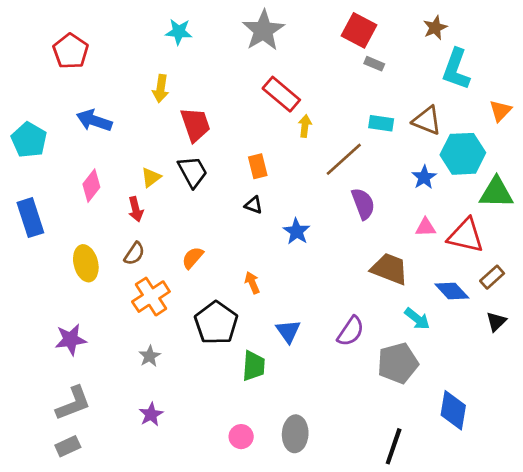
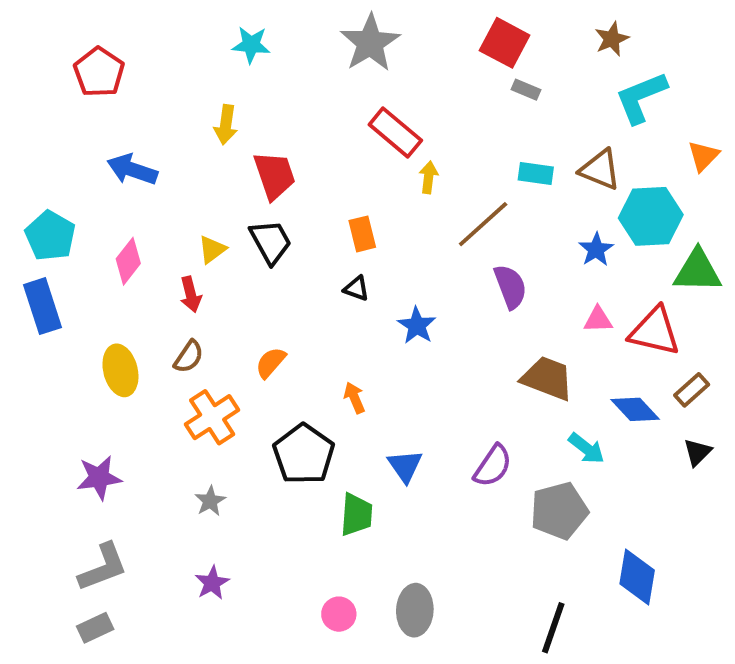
cyan L-shape: (456, 69) -> (641, 97), turned 48
cyan pentagon: (29, 140) -> (50, 236), moved

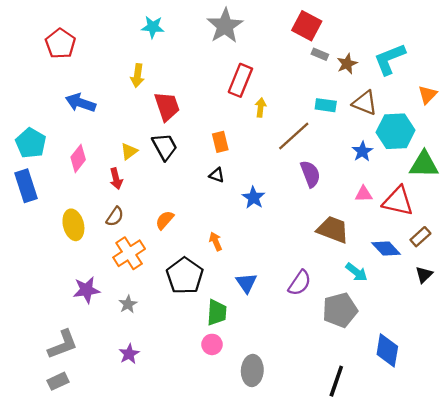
brown star: (612, 39) -> (347, 64), moved
red rectangle: (395, 133) -> (240, 80), turned 72
purple star: (99, 478) -> (86, 290), moved
pink circle: (339, 614) -> (212, 344), moved

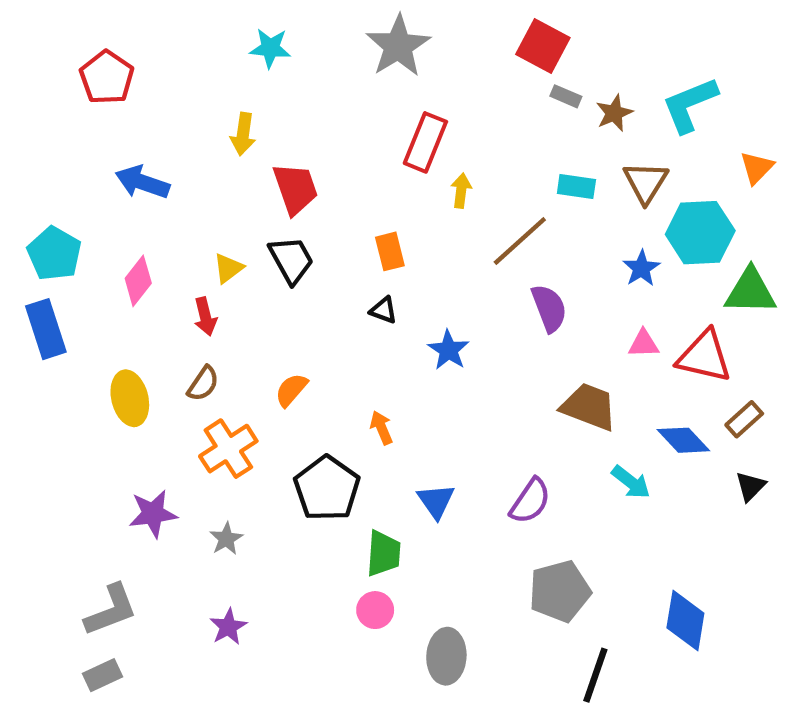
brown triangle: (365, 103) -> (646, 182), turned 40
gray pentagon: (340, 310) -> (560, 591), moved

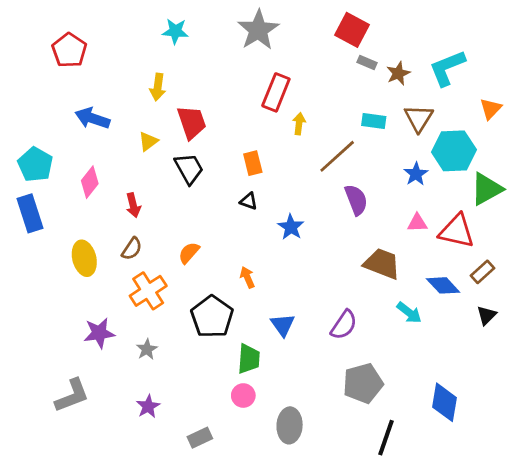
yellow triangle: (228, 268) -> (148, 141), moved
green triangle: (750, 291) -> (487, 189), turned -30
gray rectangle: (103, 675) -> (200, 438), moved

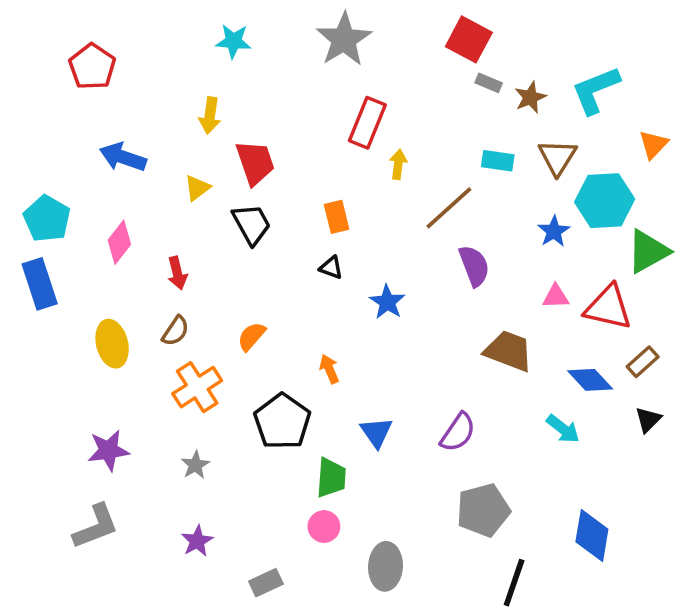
cyan arrow: (409, 313) -> (563, 429), moved
purple star: (99, 333) -> (108, 450), moved

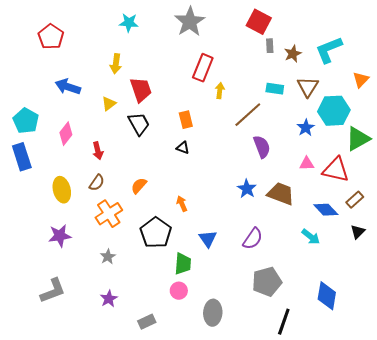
gray rectangle: (489, 83) -> (270, 46), turned 64
blue star: (387, 302) -> (247, 189), moved
purple star: (108, 450) -> (60, 236), moved

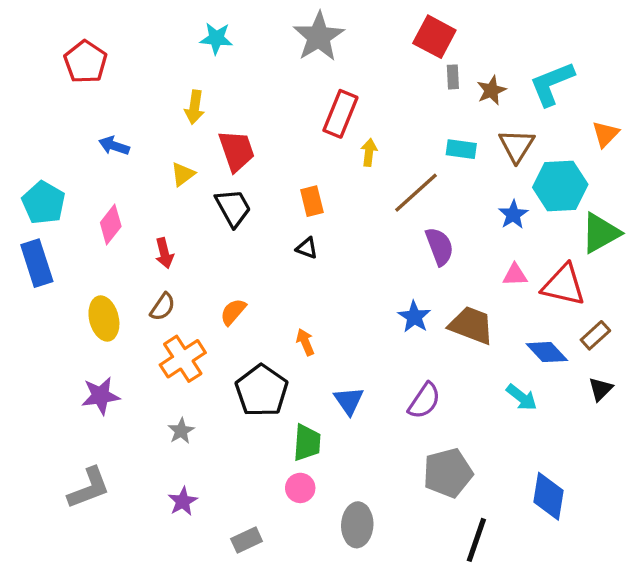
blue arrow: (68, 87) -> (114, 146), size x0.7

